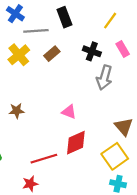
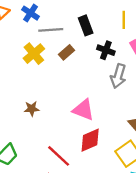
black rectangle: (64, 17) -> (86, 25), moved
yellow line: (110, 21) -> (124, 20), turned -36
pink triangle: (69, 112) -> (83, 110), size x1.5
red line: (44, 159) -> (59, 156), turned 60

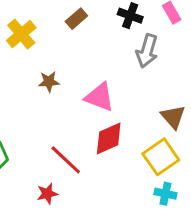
yellow cross: (34, 54) -> (21, 34), moved
brown star: (32, 109) -> (49, 82), moved

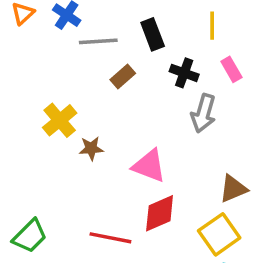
yellow cross: (21, 34) -> (60, 120), moved
brown triangle: (173, 117) -> (233, 189), turned 48
red line: (66, 160) -> (110, 238), turned -32

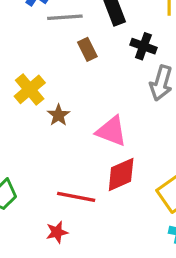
brown rectangle: (123, 76) -> (87, 49), turned -75
brown star: (91, 148) -> (58, 115), turned -30

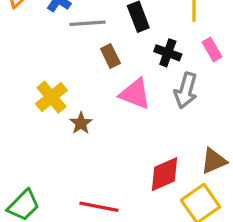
pink triangle: (111, 131) -> (135, 94), moved
red diamond: (121, 174) -> (165, 174), moved

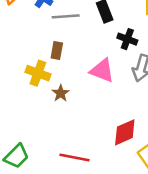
brown rectangle: (110, 56) -> (57, 50), moved, turned 36
yellow cross: (51, 97) -> (38, 73), turned -30

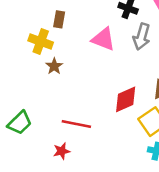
brown star: (61, 93) -> (54, 66), moved

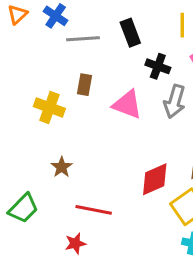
brown rectangle: (59, 19) -> (85, 85), moved
brown star: (54, 66) -> (62, 167), moved

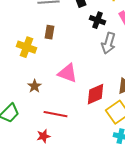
pink triangle: (127, 104) -> (68, 73), moved

